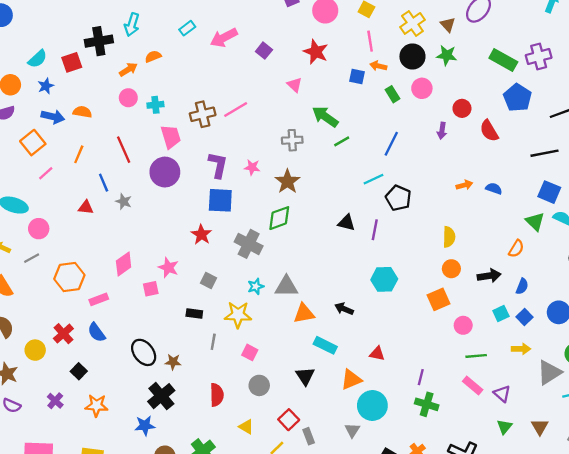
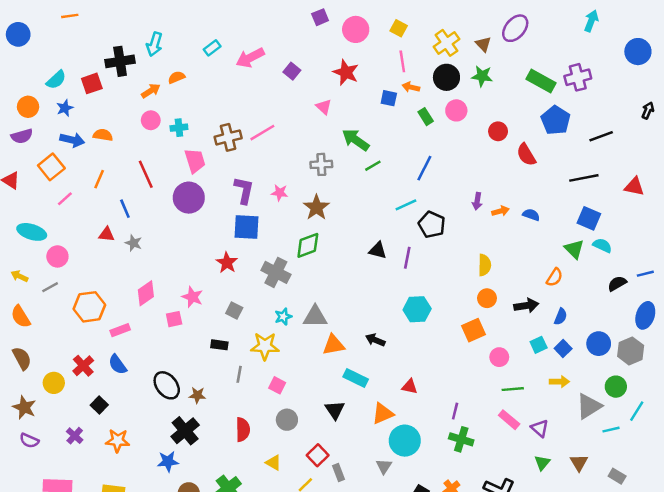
purple arrow: (442, 131) -> (477, 201), moved
gray star: (124, 202) -> (134, 243), moved

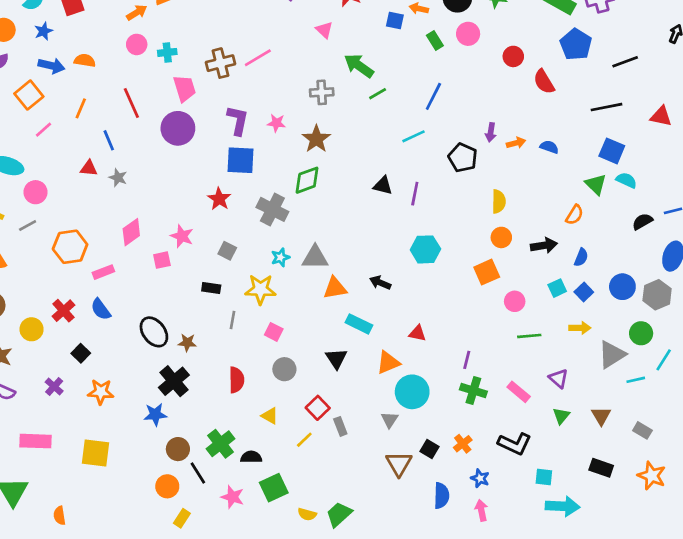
black pentagon: (432, 225) -> (463, 158), moved
pink rectangle: (509, 420) -> (519, 392), moved

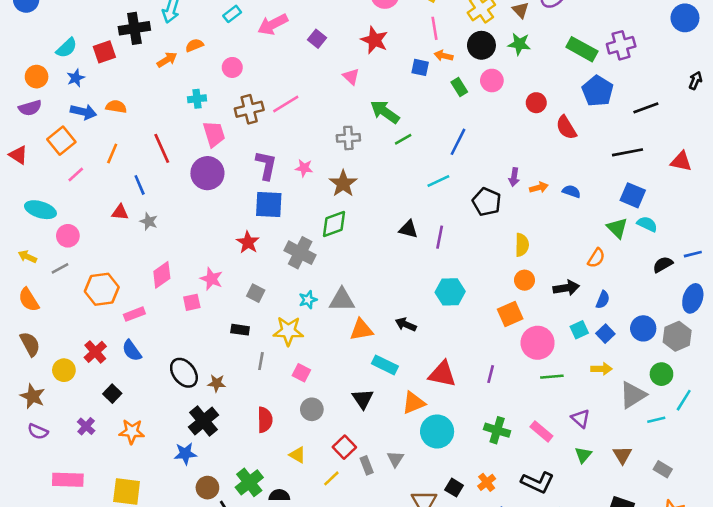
pink circle: (137, 44) -> (232, 67), moved
pink circle: (515, 301) -> (538, 343), size x1.6
red triangle: (417, 333) -> (442, 374), size x1.6
purple line: (467, 360) -> (491, 374), moved
gray triangle: (390, 420) -> (395, 459), moved

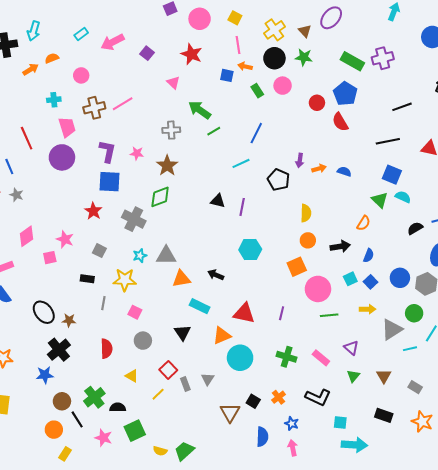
blue pentagon: (598, 91) -> (345, 94), moved

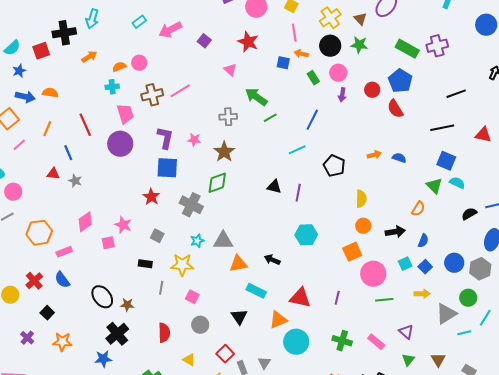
orange semicircle: (52, 58) -> (119, 67), moved
purple arrow: (300, 160) -> (342, 95), moved

